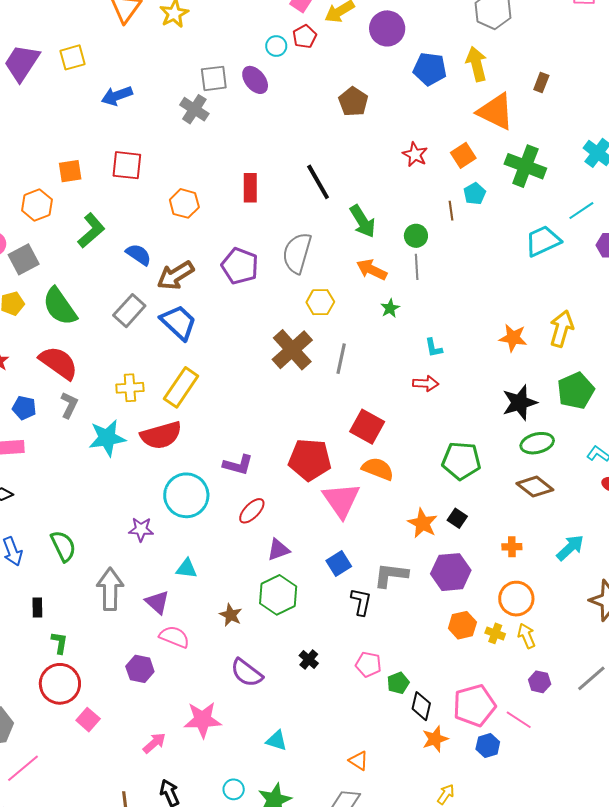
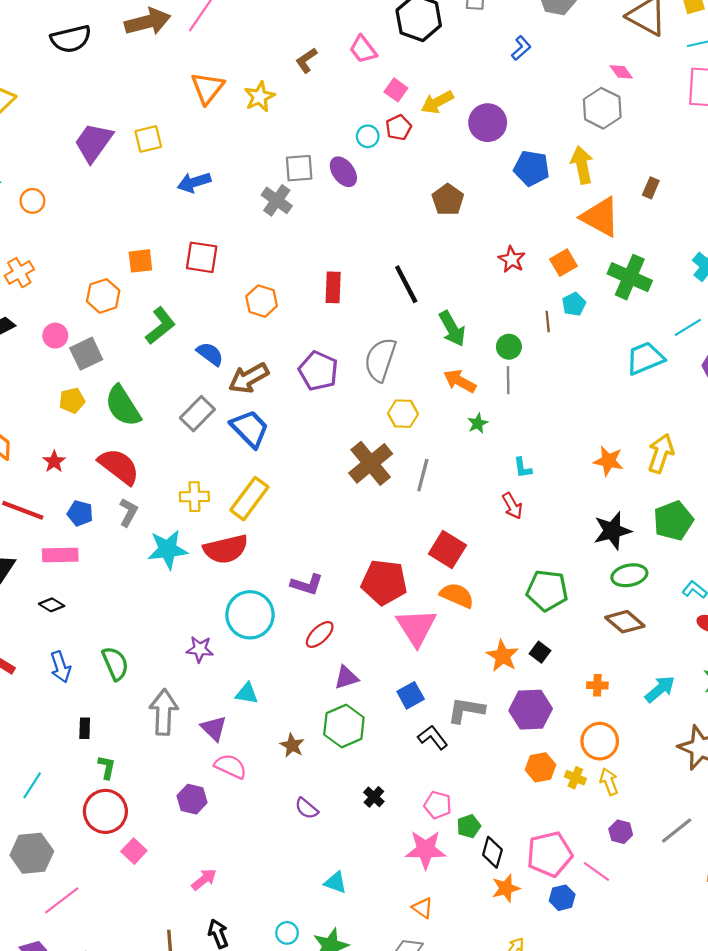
red arrow: (426, 383) -> (512, 506), turned 55
black L-shape: (361, 602) -> (433, 737), turned -52
purple semicircle: (247, 673) -> (307, 808), size x0.7
pink star: (203, 720) -> (426, 850), moved

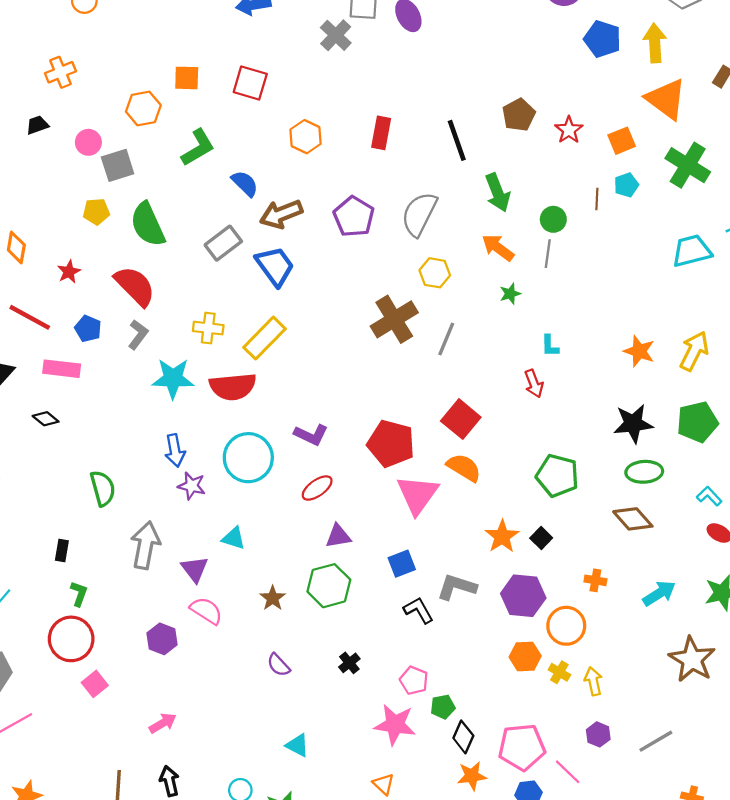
brown pentagon: (448, 200) -> (519, 115), moved
blue arrow: (61, 667) -> (175, 450), moved
orange circle: (600, 741) -> (566, 626), moved

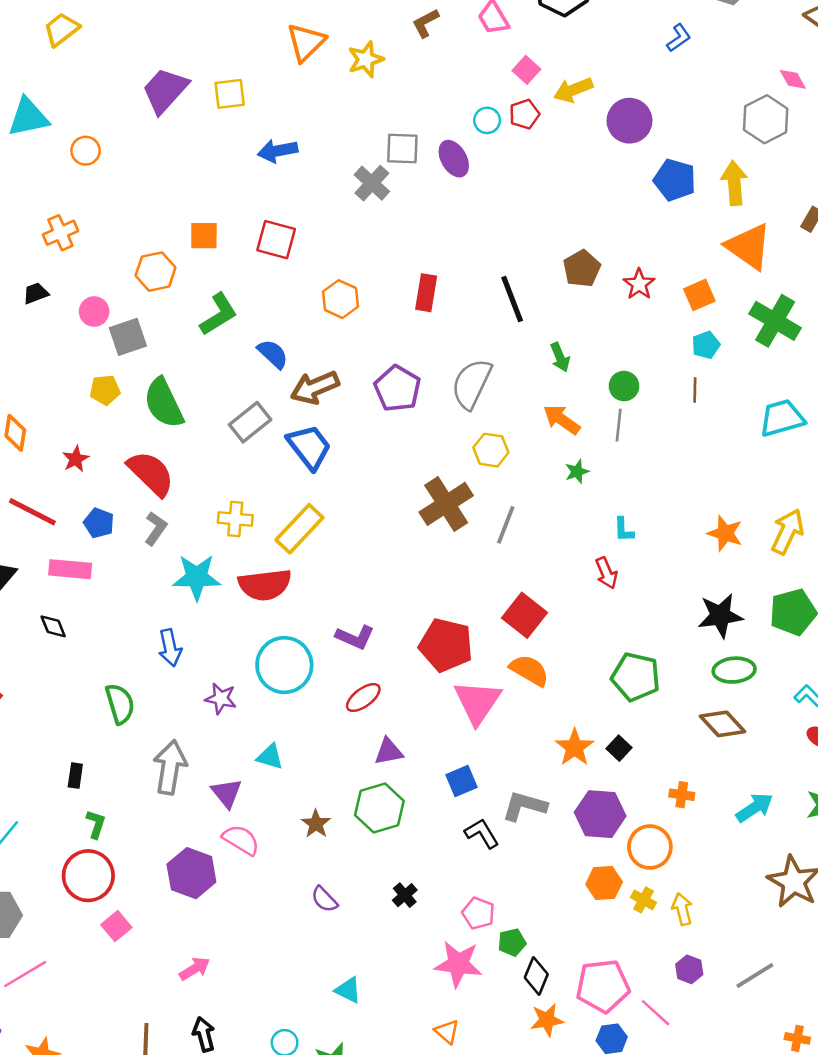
green arrow: (498, 193) -> (560, 357), size x0.7
brown line: (597, 199) -> (695, 390), moved
black diamond: (46, 419) -> (53, 626), turned 30
blue arrow: (175, 450) -> (170, 648), moved
purple hexagon: (162, 639) -> (191, 873), size x1.4

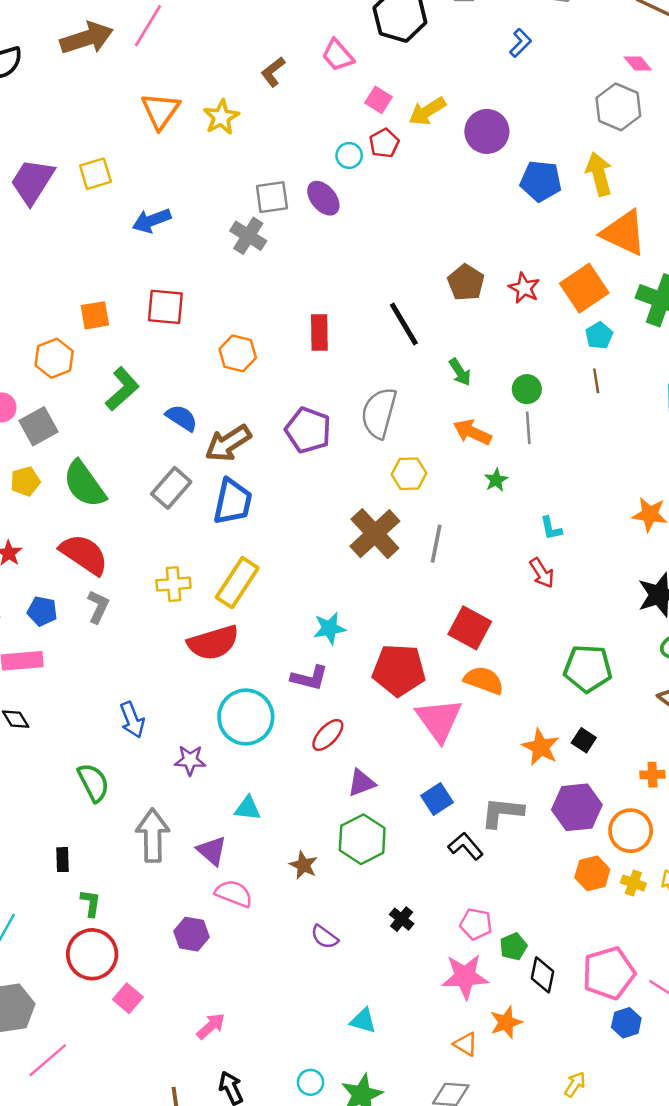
orange square: (699, 295) -> (584, 288), size x1.5
blue trapezoid: (309, 447) -> (233, 502), turned 60
cyan star: (197, 577) -> (329, 628), moved, size x0.7
purple hexagon: (191, 873) -> (191, 934), size x0.7
orange star: (547, 1020) -> (506, 1022), moved

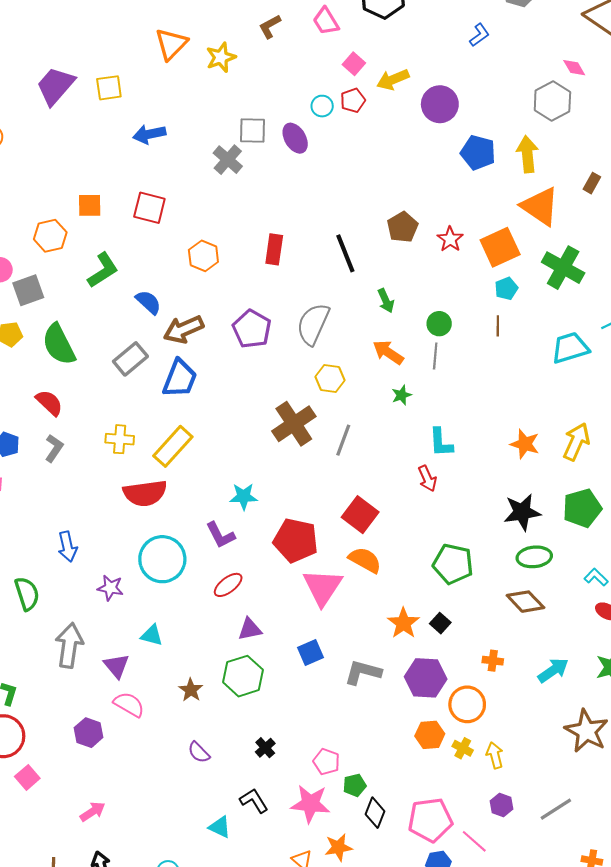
cyan L-shape: (551, 528) -> (441, 442), size x1.4
red semicircle: (84, 554) -> (49, 403), size x0.7
purple L-shape: (309, 678) -> (220, 535), turned 40
black L-shape: (466, 846) -> (254, 801), moved

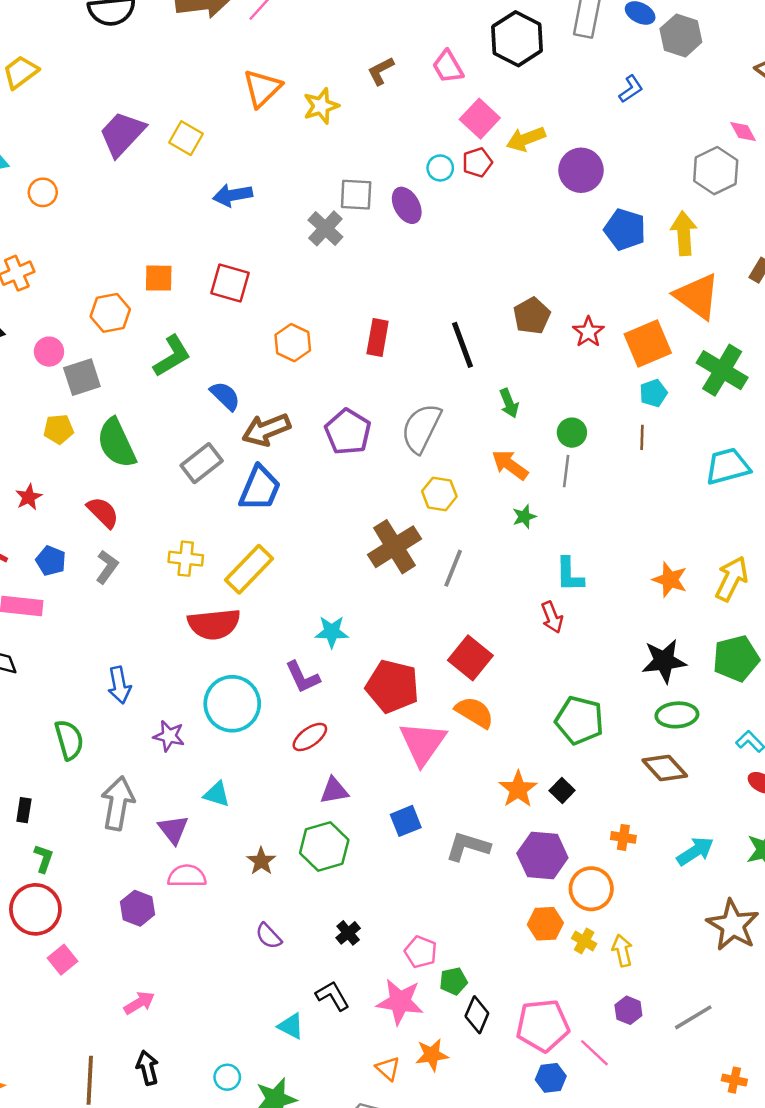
pink square: (354, 64) -> (480, 119), size x1.4
yellow square: (109, 88) -> (186, 138), turned 36
pink semicircle: (129, 704) -> (187, 876), turned -32

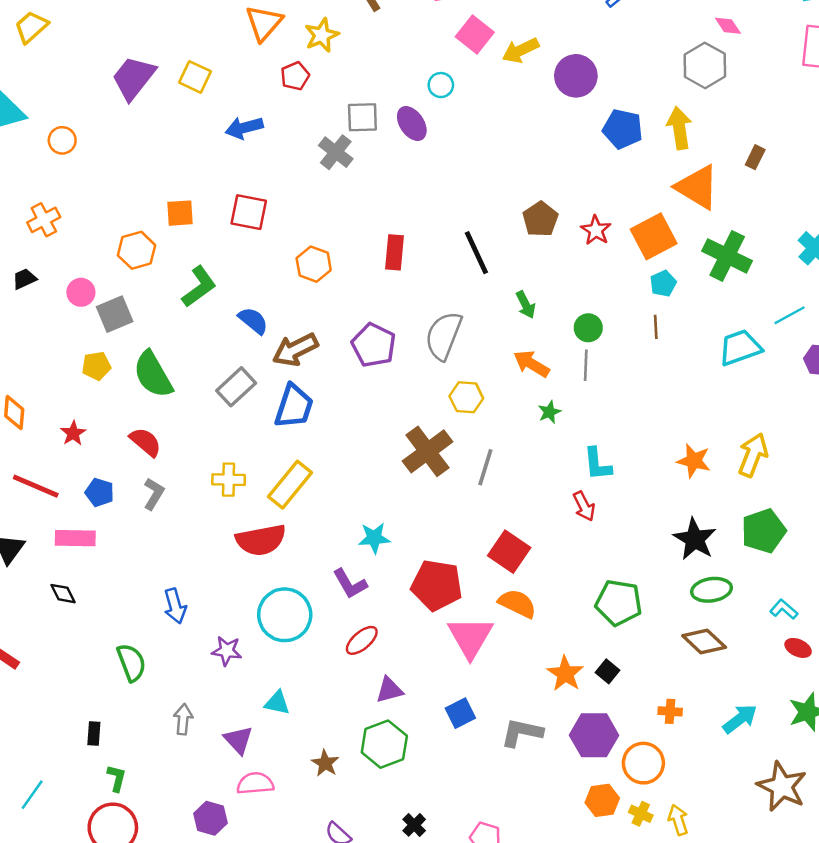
red pentagon: (477, 162) -> (295, 76), moved
black star: (664, 661) -> (695, 539), turned -30
gray arrow: (118, 803) -> (183, 719), size x0.6

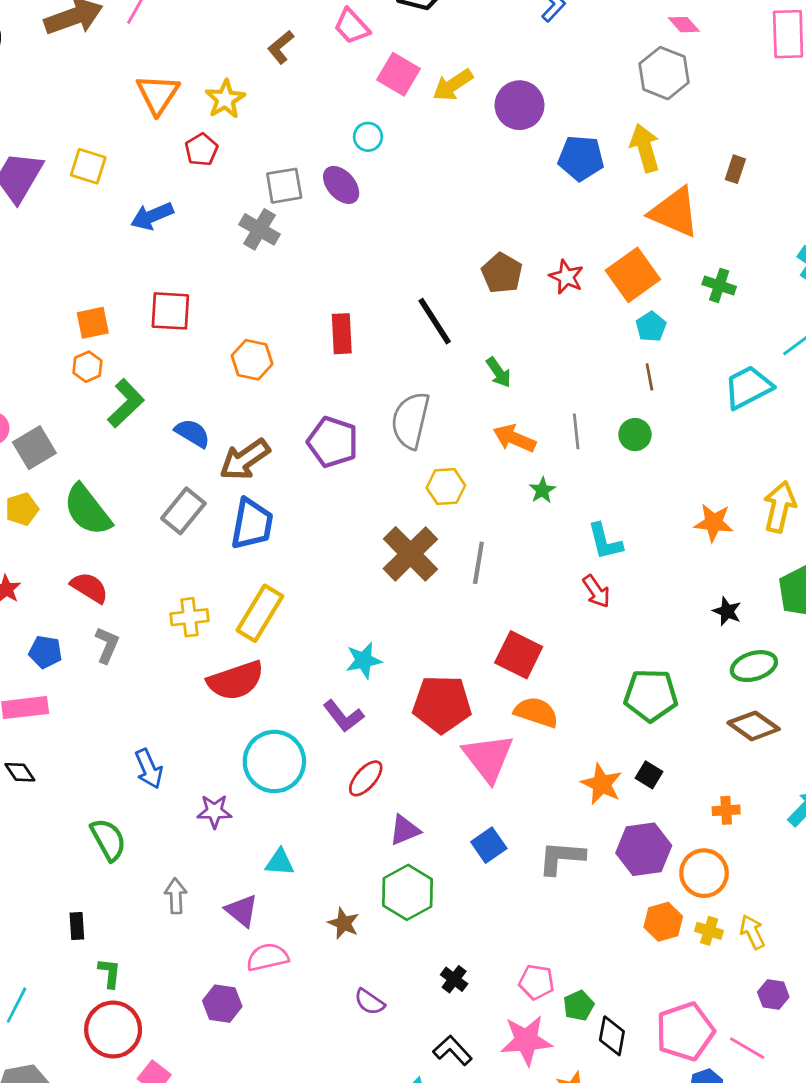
orange hexagon: (137, 250) -> (87, 367), moved, size x0.7
green cross: (727, 256) -> (719, 285), size x0.6
green circle: (588, 328) -> (635, 435), moved
black star: (695, 539) -> (727, 611), size x0.6

